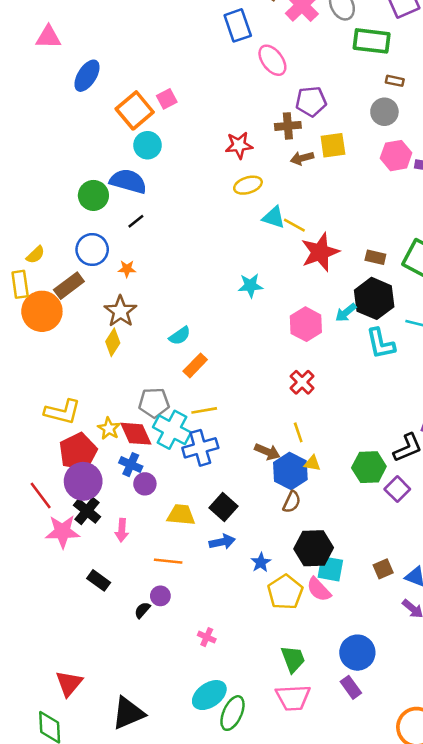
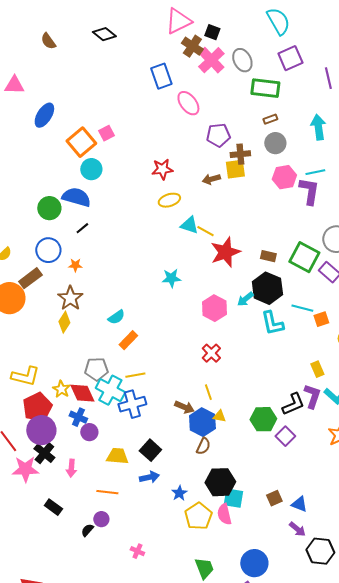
brown rectangle: (395, 81) -> (270, 119), moved, turned -32
brown cross: (288, 126) -> (240, 154), moved
pink semicircle: (319, 589) -> (224, 514), turned 30

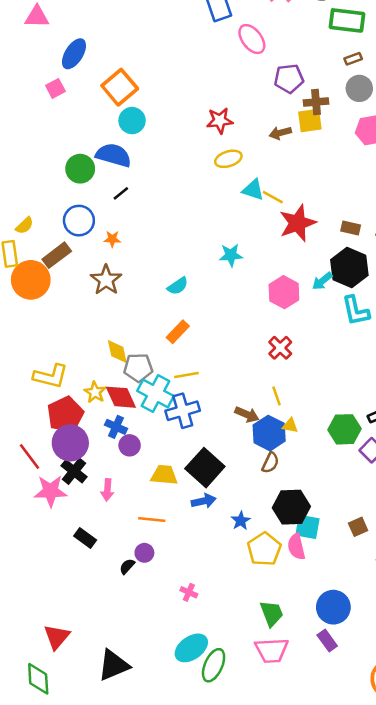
pink square: (106, 133) -> (55, 88), moved
cyan semicircle: (116, 317) -> (178, 286), moved
yellow diamond: (64, 322) -> (117, 351), moved, turned -45
black square: (150, 450) -> (205, 468), size x1.4

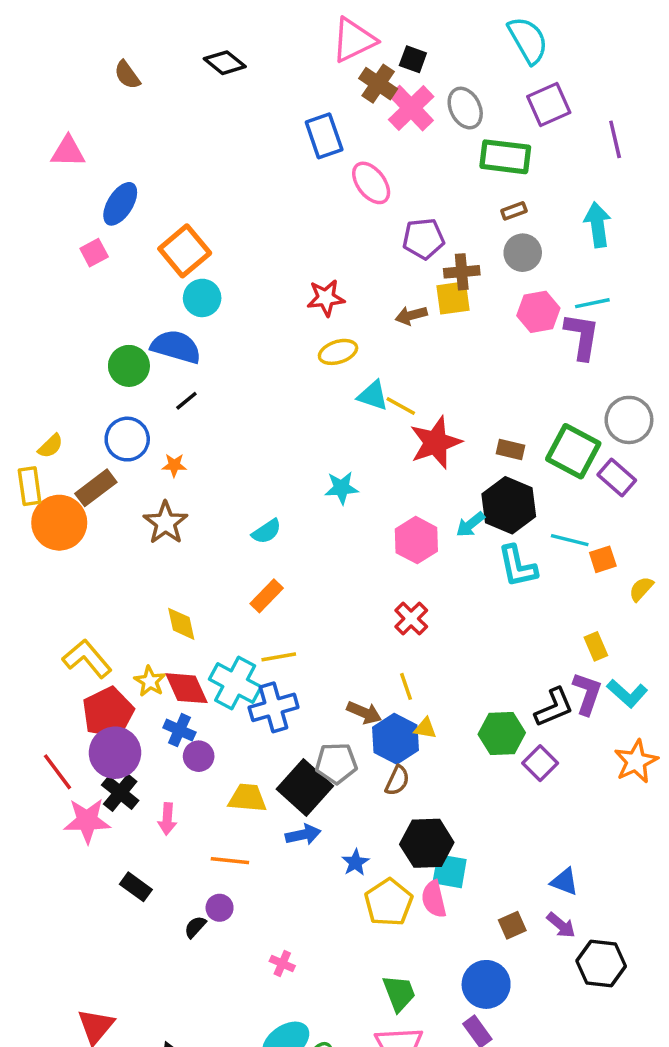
gray pentagon: (138, 368) -> (336, 763), moved
yellow L-shape: (51, 376) -> (87, 659), turned -144
brown square: (358, 527) -> (512, 925), moved

